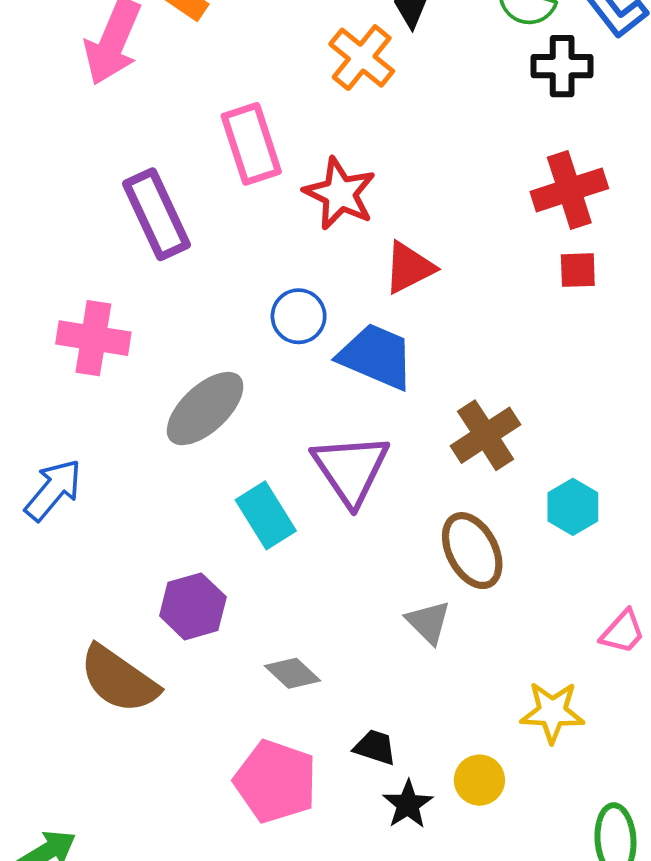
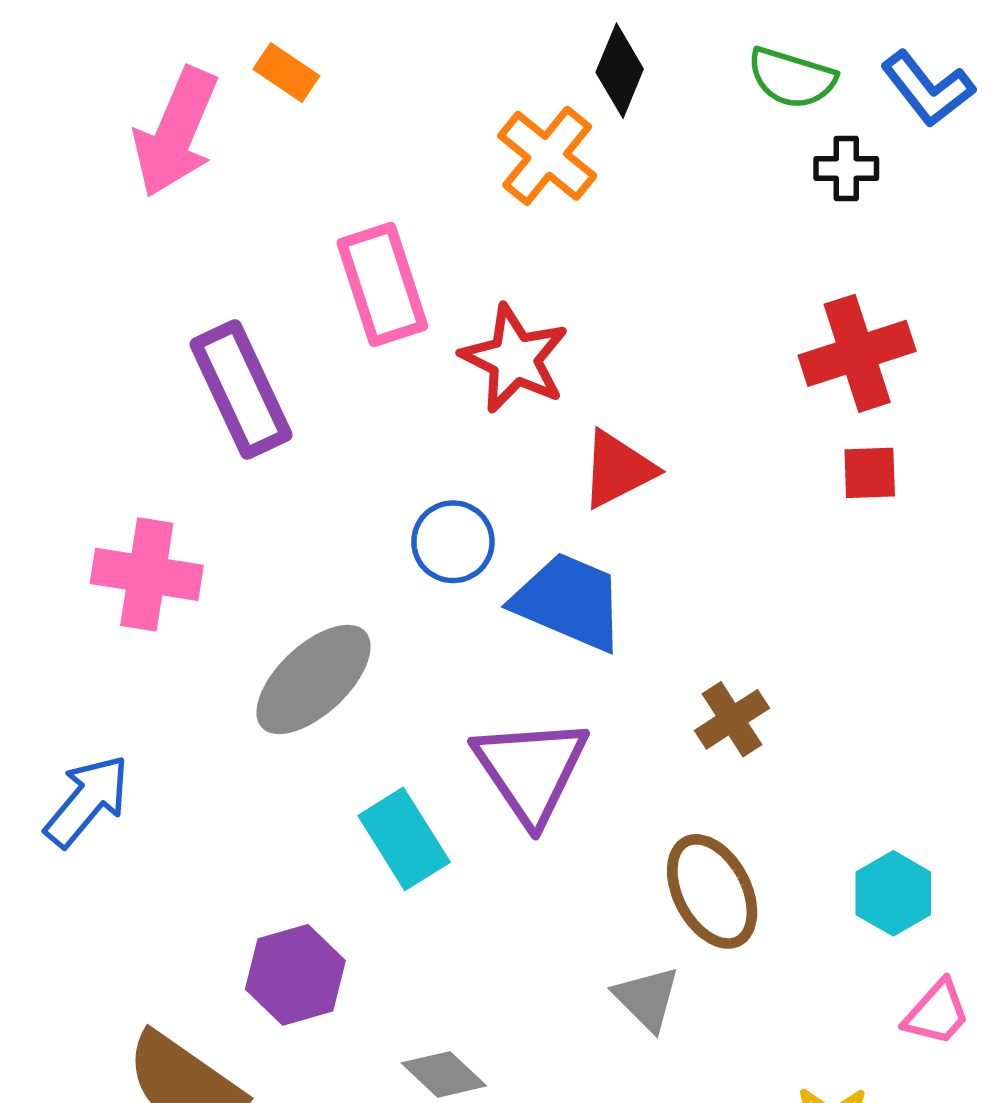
black cross: (562, 66) -> (846, 169), size x0.7
brown cross: (486, 435) -> (732, 719), size x0.7
cyan hexagon: (573, 507) -> (893, 893), moved

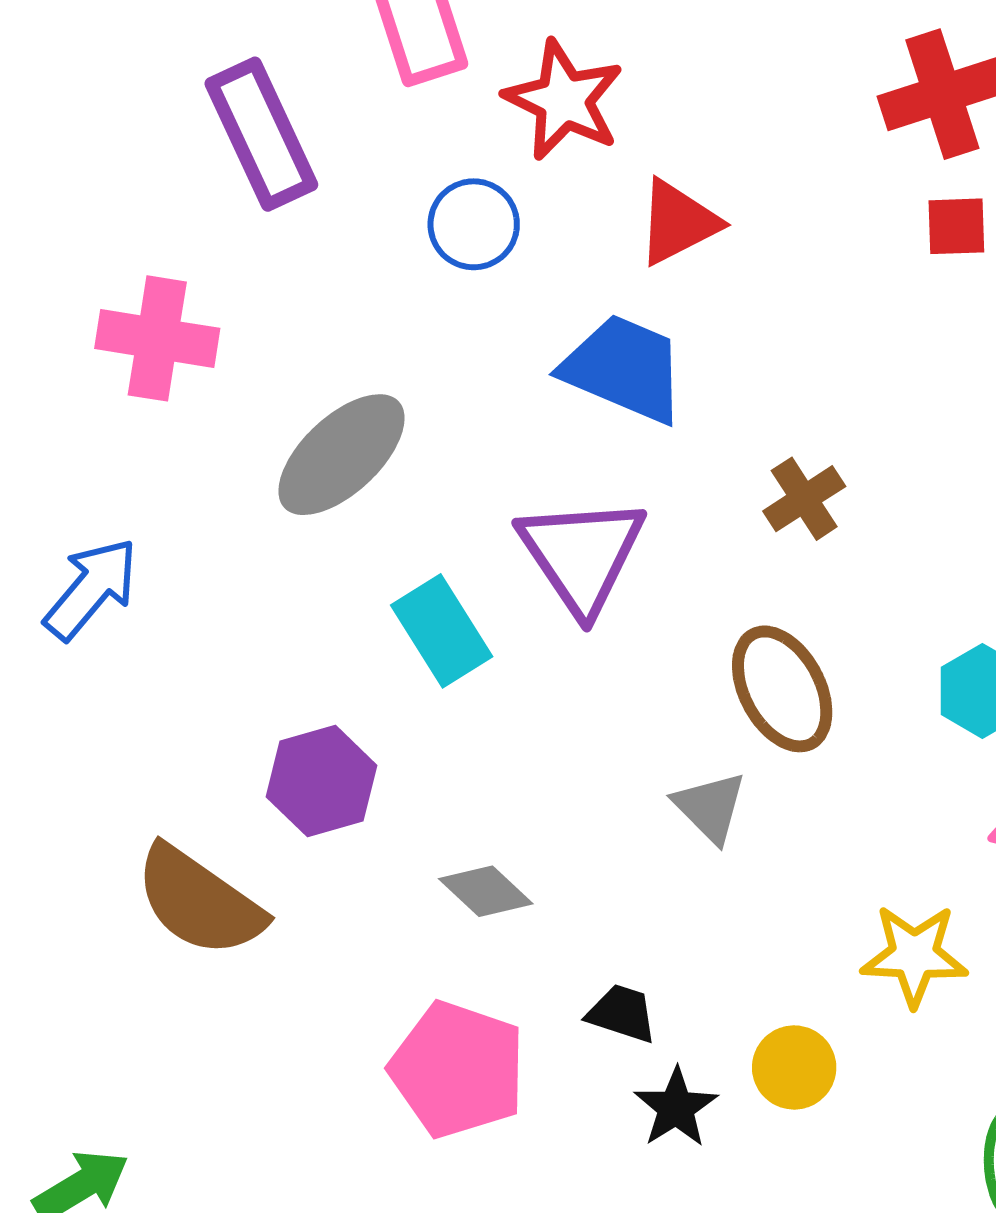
blue circle: (453, 542) -> (474, 224), moved

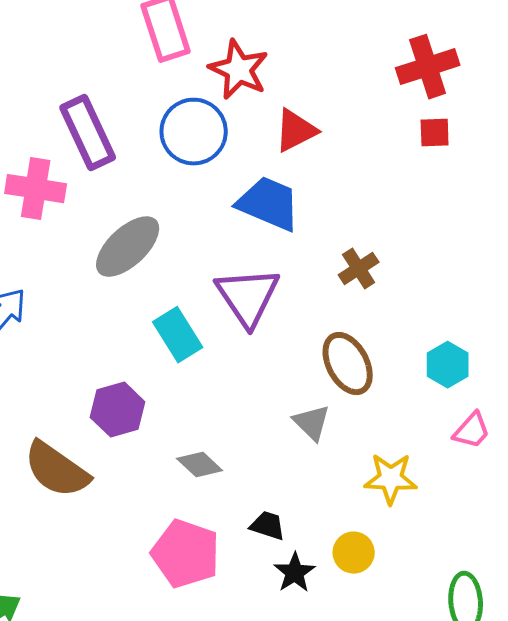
purple rectangle: (261, 134) -> (88, 133), moved
blue circle: (474, 224) -> (194, 132), size x1.5
yellow star: (914, 955) -> (391, 479), moved

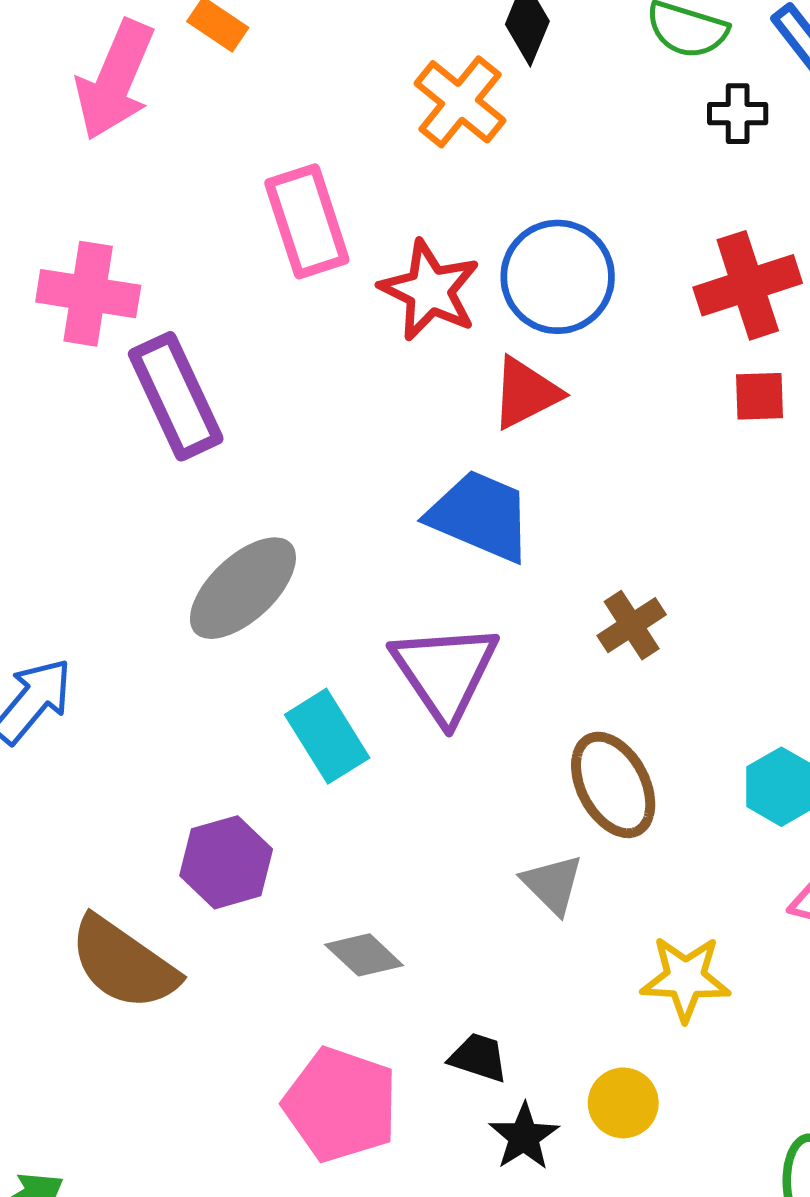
blue circle: (194, 132) -> (558, 277), moved
pink cross: (36, 189) -> (88, 294), moved

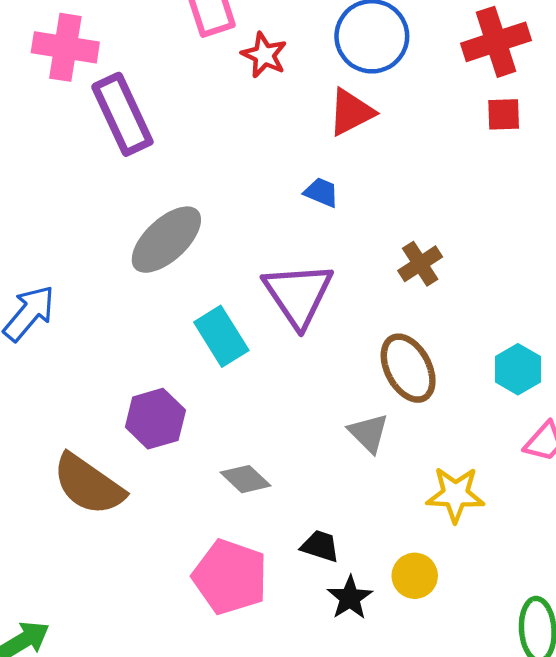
red star: (430, 290) -> (264, 55), moved, size x0.7
blue trapezoid: (480, 516) -> (321, 192), size x0.5

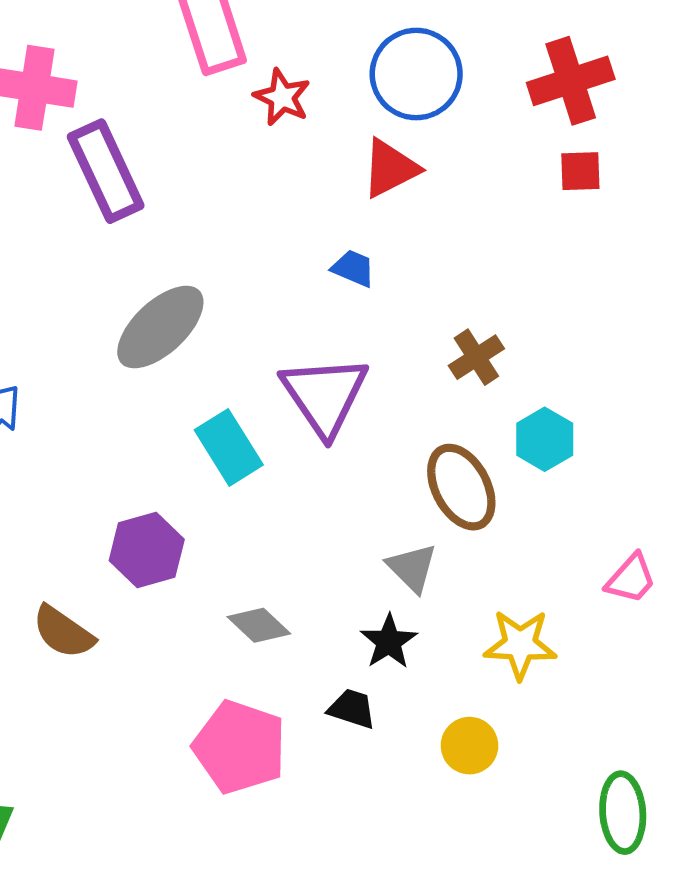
cyan hexagon: (518, 369) -> (545, 439), moved
brown semicircle: (88, 485) -> (63, 632), size x0.7
black star: (350, 598) -> (389, 642), moved

